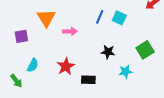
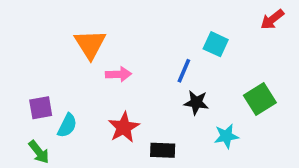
blue line: (100, 17) -> (184, 71), moved
pink arrow: (70, 31) -> (118, 74), moved
purple square: (21, 36) -> (41, 108), moved

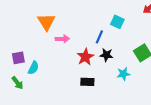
red star: (124, 127) -> (85, 57), moved

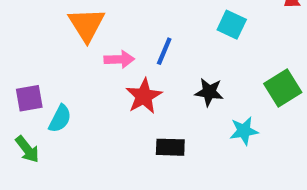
blue line: (99, 37) -> (164, 51), moved
red star: (85, 57) -> (144, 96), moved

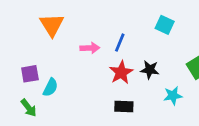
orange triangle: (87, 25) -> (52, 25), moved
red star: (144, 96) -> (121, 72), moved

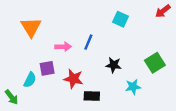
cyan square: (165, 25) -> (120, 19), moved
red star: (121, 72) -> (73, 79), moved, turned -30
purple square: (30, 74) -> (47, 68), moved

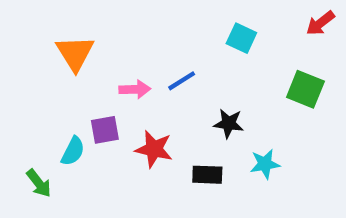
blue line: (88, 42) -> (182, 81), turned 35
green square: (155, 63) -> (305, 89), moved, turned -36
black rectangle: (92, 96) -> (207, 175), moved

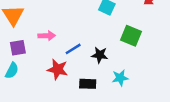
blue line: (182, 81) -> (73, 49), moved
green square: (305, 89) -> (131, 36), moved
purple square: (105, 130) -> (18, 48), moved

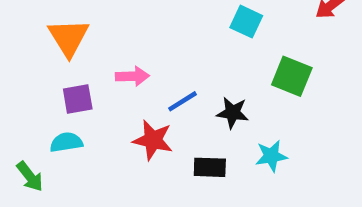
cyan semicircle: (12, 71) -> (66, 142), turned -126

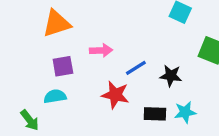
orange triangle: (69, 38) -> (57, 23), turned 44
cyan star: (271, 156) -> (185, 112), moved

